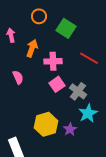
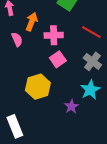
pink semicircle: (18, 77) -> (17, 39), moved
gray cross: (78, 91) -> (92, 61), moved
yellow hexagon: (46, 124) -> (38, 87), moved

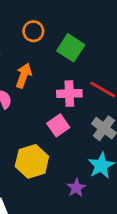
pink cross: (54, 35) -> (69, 94), moved

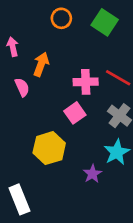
orange circle: (33, 31) -> (61, 18), moved
green square: (71, 48) -> (105, 22), moved

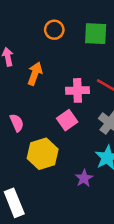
green square: (105, 22) -> (96, 34), turned -30
pink semicircle: (22, 87) -> (17, 123), moved

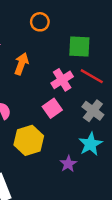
green square: (96, 34) -> (79, 47), moved
pink cross: (78, 90) -> (62, 80), turned -30

